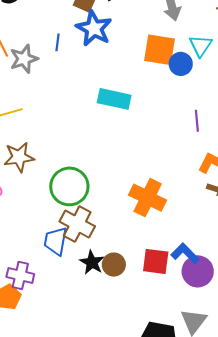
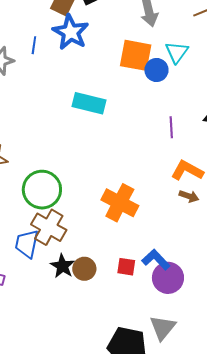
red square: (156, 261) -> (126, 267), size x0.7

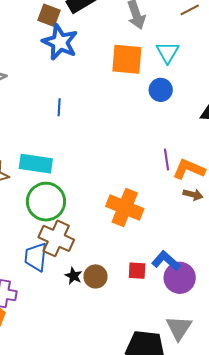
blue line: (34, 45) -> (59, 107), moved
blue circle: (156, 70) -> (161, 90), moved
cyan rectangle: (89, 103) -> (36, 164), moved
purple line: (171, 127) -> (166, 159), moved
black star: (62, 266) -> (73, 276), size x0.7

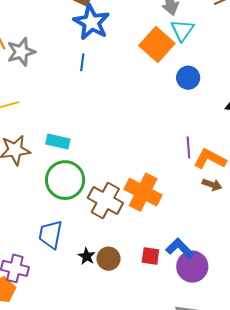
cyan triangle: (168, 52) -> (182, 30), moved
orange square: (127, 59) -> (157, 44), turned 32
blue line: (59, 107) -> (82, 62), moved
cyan rectangle: (36, 164) -> (58, 141), size x0.7
brown cross: (56, 238) -> (105, 200), moved

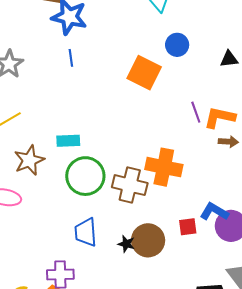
orange square: (157, 44) -> (144, 73), moved
brown circle: (109, 259) -> (148, 240), size x1.4

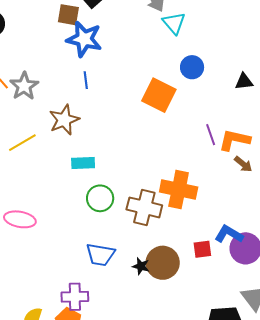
brown arrow: (228, 142) -> (243, 164), turned 36
brown star: (29, 160) -> (64, 120), moved
green circle: (85, 176) -> (100, 198), size x0.7
blue trapezoid: (86, 232) -> (100, 255), turned -76

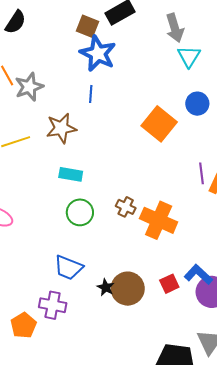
brown cross: (144, 207) -> (126, 207), moved, size x0.6
red square: (202, 249) -> (169, 284), turned -30
purple cross: (75, 297) -> (53, 305), moved

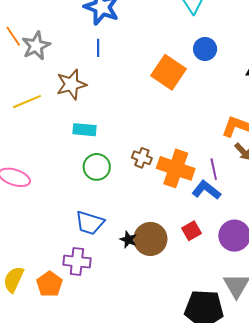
purple line: (201, 173) -> (214, 169), moved
blue L-shape: (198, 275) -> (206, 190), moved

